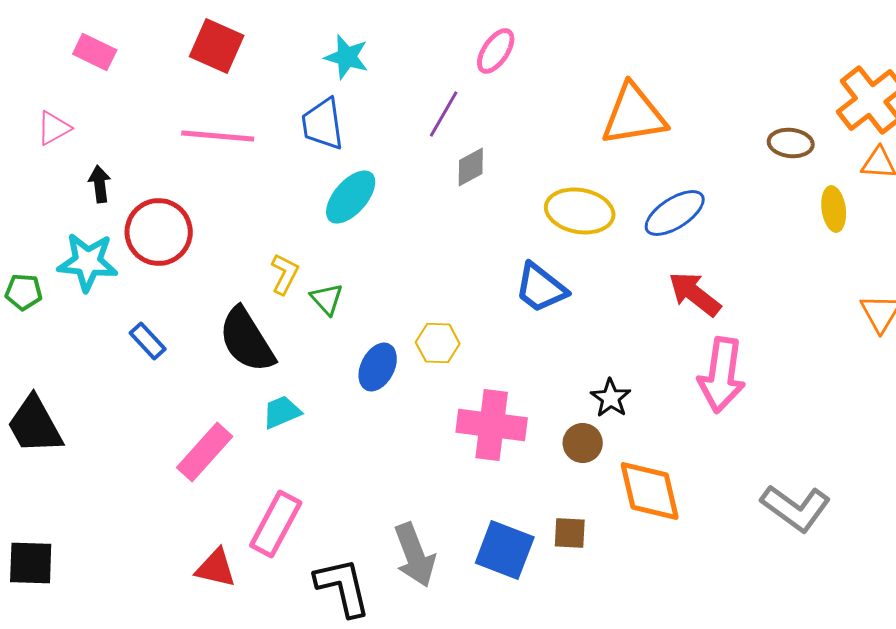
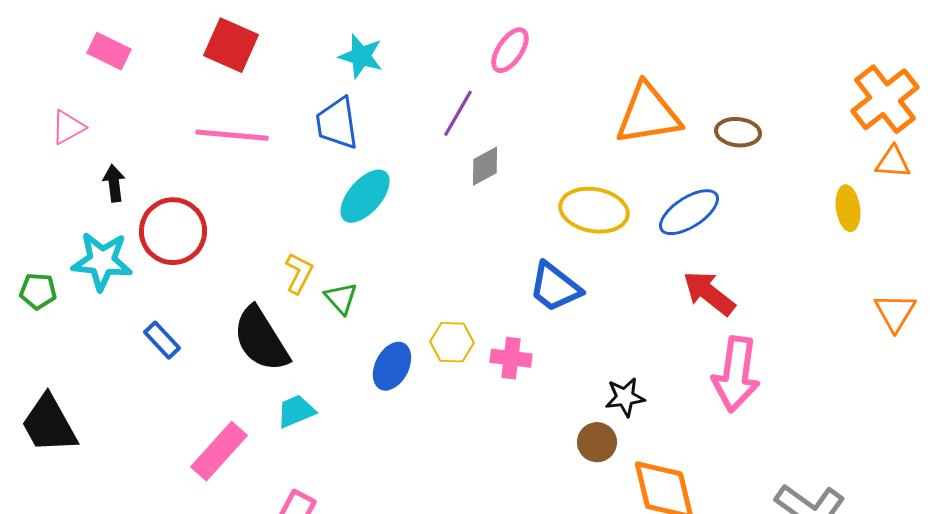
brown ellipse: (791, 143) -> (738, 132), moved
black star: (611, 398) -> (625, 397), turned 30
pink cross: (492, 425) -> (511, 358), moved, size x0.6

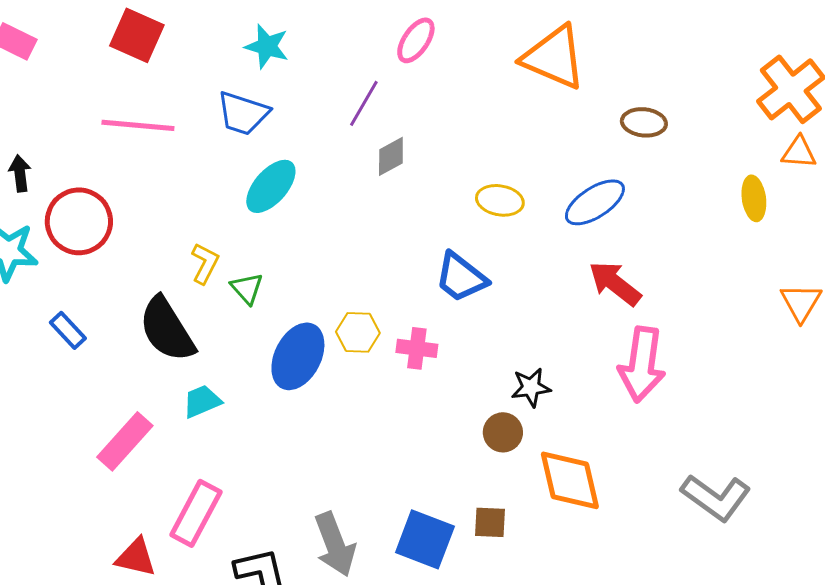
orange triangle: (648, 114) -> (554, 57), moved, turned 32
blue trapezoid: (337, 123) -> (243, 113), turned -64
yellow ellipse: (594, 210) -> (500, 200), size x0.7
blue ellipse: (392, 366) -> (298, 356), size x1.4

